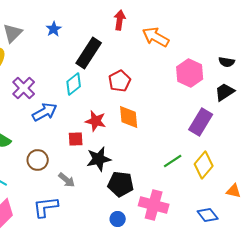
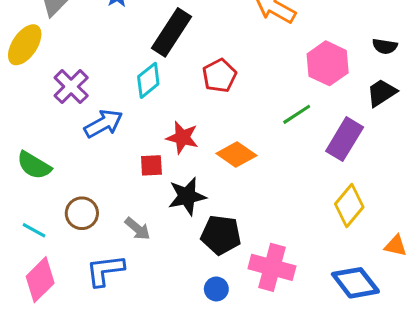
orange diamond: (129, 117) -> (236, 155), moved, turned -50
brown circle: (38, 160) -> (82, 213), moved
green line: (173, 161) -> (297, 114), moved
blue diamond: (208, 215) -> (355, 283), size x1.4

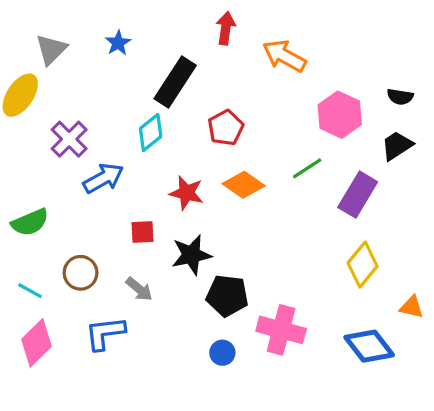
orange diamond: (236, 155) -> (244, 185), moved
green semicircle: (34, 165) -> (30, 222), turned -54
red square: (151, 165) -> (142, 232), moved

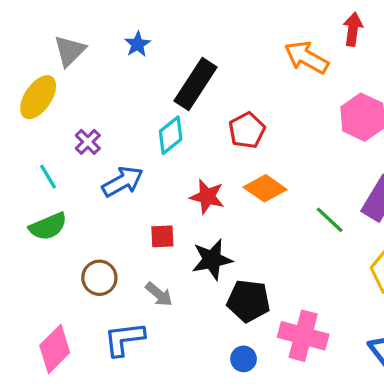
red arrow: (226, 28) -> (353, 29), moved
purple cross: (69, 139) -> (88, 142), size x0.7
green line: (307, 168) -> (330, 220), moved, turned 76
cyan line: (30, 291) -> (48, 177), moved, turned 30

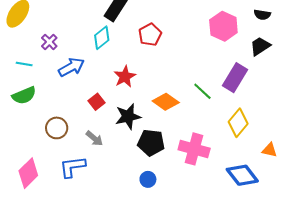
cyan line: (48, 177) -> (24, 64), turned -49
orange diamond: (265, 188) -> (166, 102), moved
red star: (207, 197) -> (125, 77), turned 30
red square: (162, 236) -> (96, 102), turned -35
pink cross: (303, 336) -> (194, 149), moved

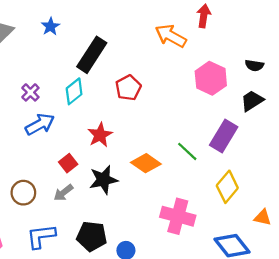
purple cross: (49, 42) -> (30, 92), moved
gray arrow: (94, 138) -> (63, 193), moved, turned 102
black pentagon: (151, 143) -> (92, 236), moved

